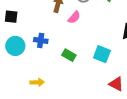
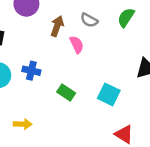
pink semicircle: (74, 17) -> (77, 44), turned -72

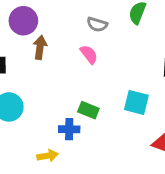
brown arrow: (57, 26) -> (40, 47), moved
blue cross: (31, 71) -> (69, 129), moved

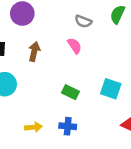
brown arrow: (40, 47) -> (34, 51), moved
blue cross: (69, 129) -> (68, 126), moved

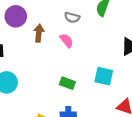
brown arrow: (34, 51) -> (39, 33), moved

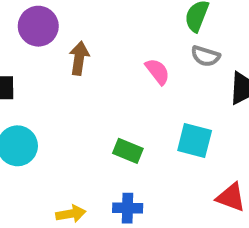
gray semicircle: (72, 17) -> (205, 56), moved
pink semicircle: (66, 40) -> (157, 71), moved

